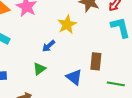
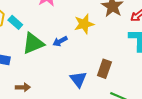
green triangle: (39, 69) -> (33, 43), moved, size x1.6

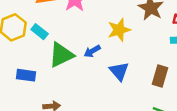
brown rectangle: (104, 69) -> (160, 76), moved
blue triangle: (78, 79) -> (119, 71), moved

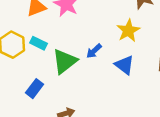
yellow star: (119, 30) -> (128, 31), moved
blue rectangle: (26, 75) -> (35, 89), turned -48

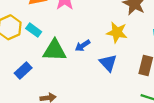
yellow star: (128, 31) -> (117, 32), turned 30
green triangle: (65, 61) -> (55, 50), turned 30

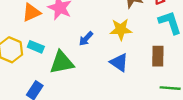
blue arrow: (83, 46) -> (86, 39), moved

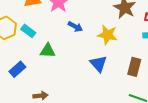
blue arrow: (86, 39) -> (75, 27), moved, turned -120
green triangle: (62, 62) -> (48, 51), size x0.7

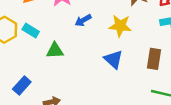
blue arrow: (75, 27) -> (83, 20), turned 128
blue rectangle: (17, 69) -> (22, 86), moved

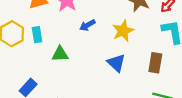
yellow star: (120, 26) -> (123, 31), turned -30
cyan rectangle: (31, 31) -> (37, 35), turned 49

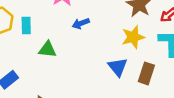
yellow star: (123, 31) -> (133, 37), moved
blue triangle: (116, 63) -> (118, 67), moved

